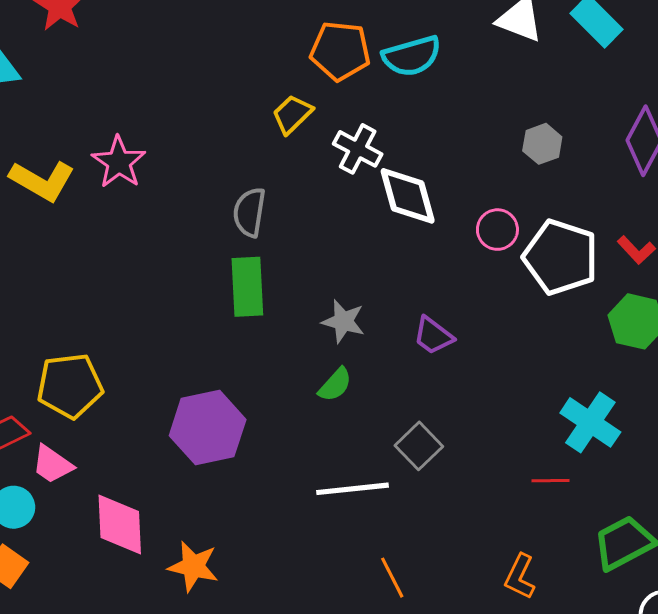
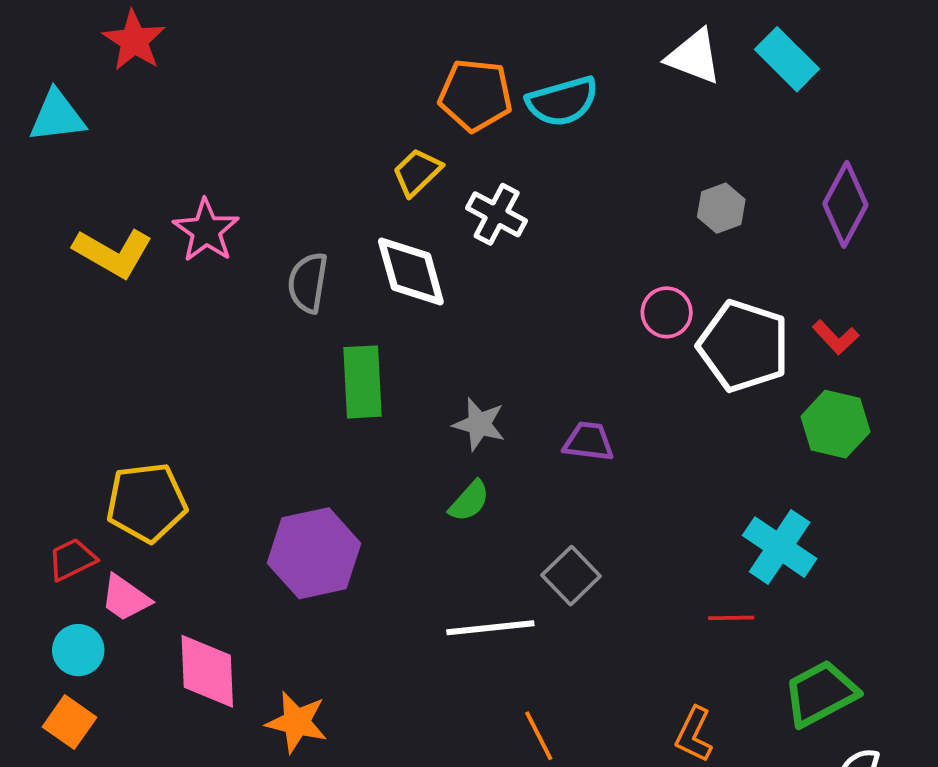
white diamond: (408, 196) -> (411, 271), moved
gray semicircle: (249, 212) -> (308, 283), moved
purple trapezoid: (433, 336) -> (588, 442), turned 150

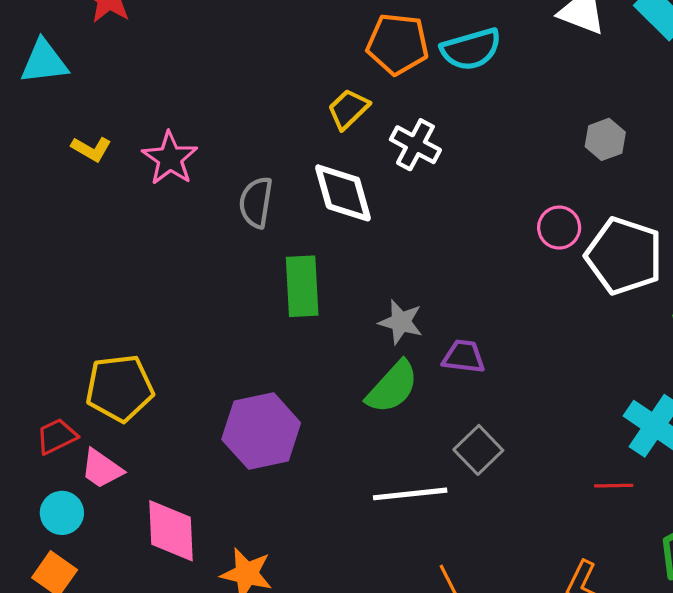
yellow L-shape: (113, 253) -> (91, 149), moved, size x0.6
purple trapezoid: (588, 442) -> (464, 357), moved
green semicircle: (469, 501) -> (392, 387), size x1.5

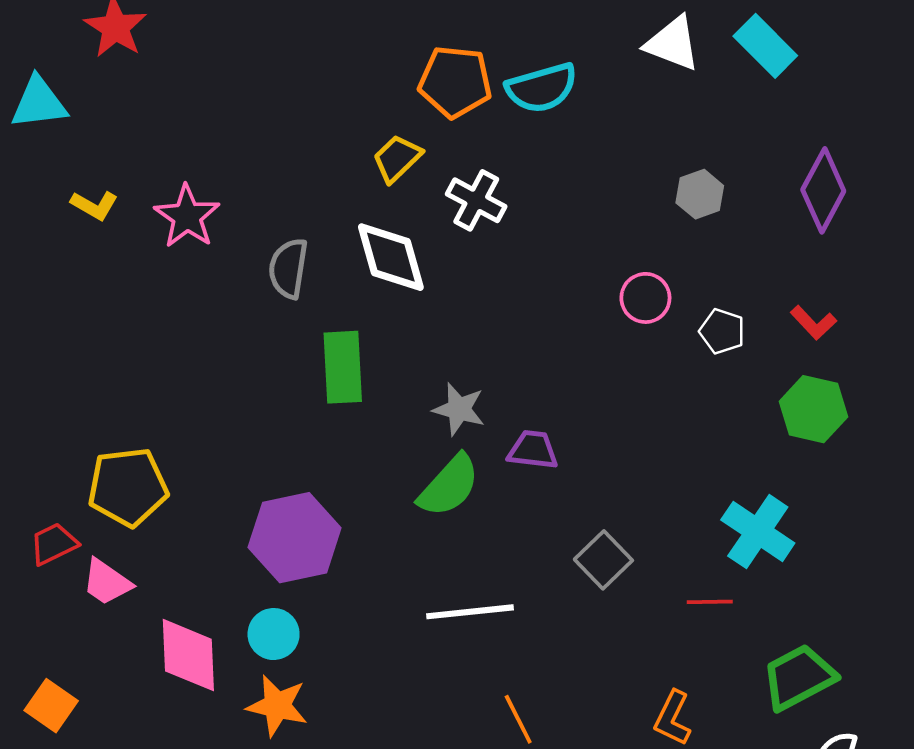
white pentagon: (624, 256) -> (722, 331), size x0.5
gray square: (478, 450) -> (603, 560), moved
cyan circle: (62, 513) -> (274, 634), moved

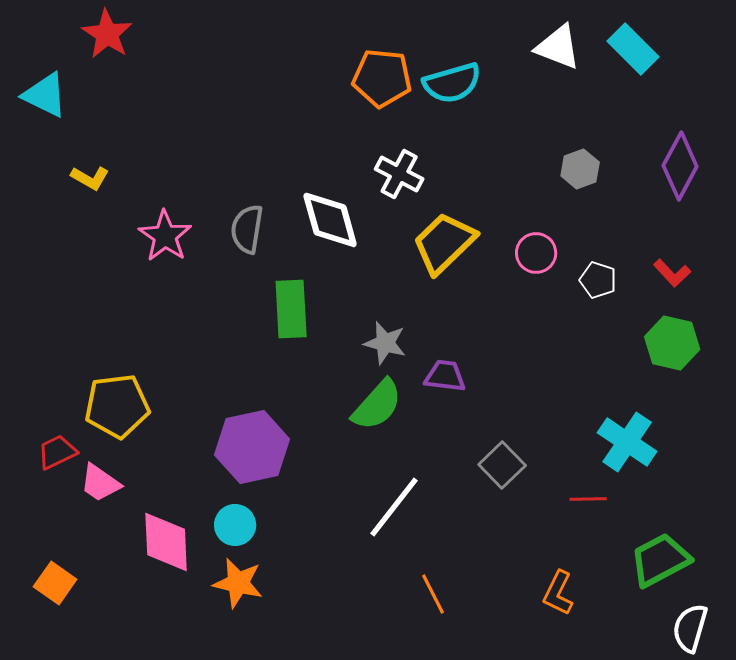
cyan triangle: (39, 103) -> (45, 95), turned 33
yellow trapezoid: (397, 158) -> (444, 243), moved, size x1.6
pink star: (187, 216) -> (165, 236), moved
white line: (470, 612) -> (394, 507), turned -46

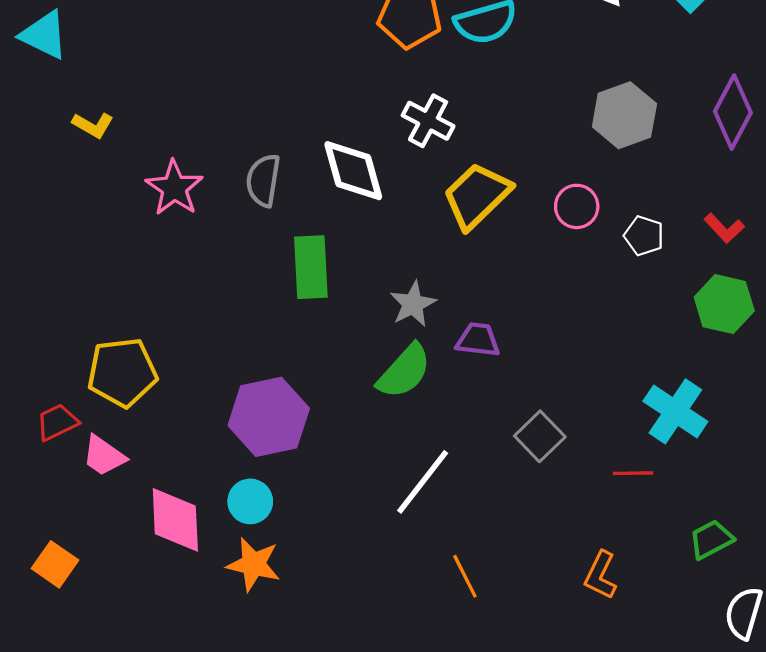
gray hexagon: (580, 169) -> (624, 115), size x1.5
gray star: (385, 343) -> (413, 304), turned 30
green trapezoid: (660, 560) -> (711, 539), size x0.7

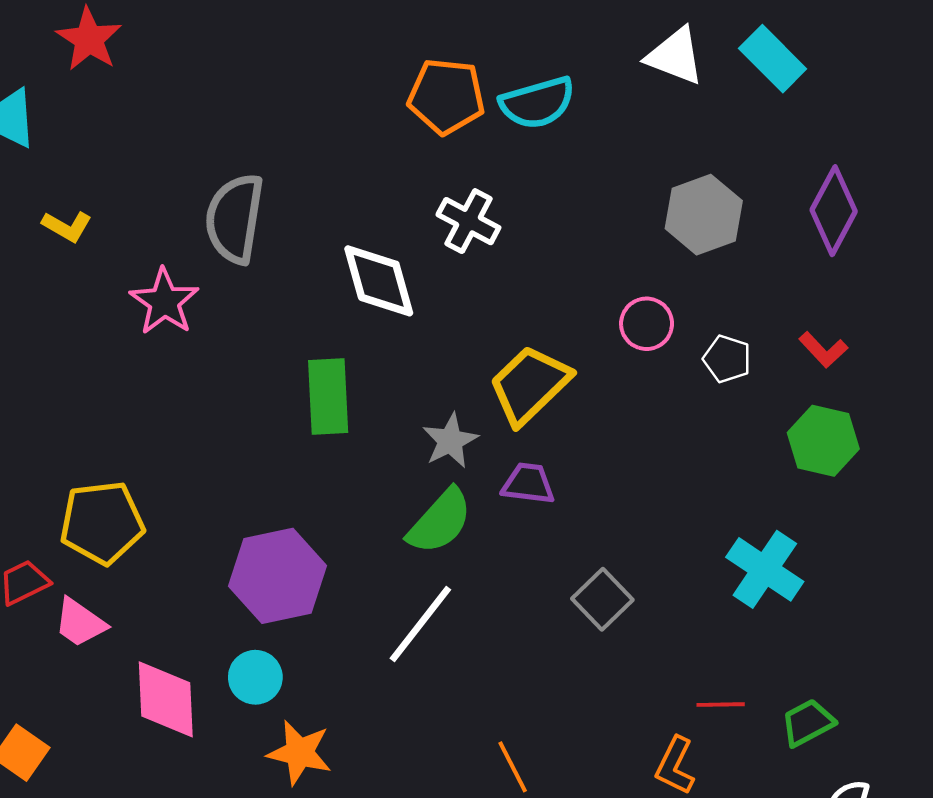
gray semicircle: (263, 180) -> (235, 218), moved, size x1.4
yellow trapezoid: (477, 196) -> (530, 385), moved
red line: (633, 473) -> (721, 705), moved
white line: (423, 482) -> (420, 624), moved
orange star: (253, 564) -> (300, 753), moved

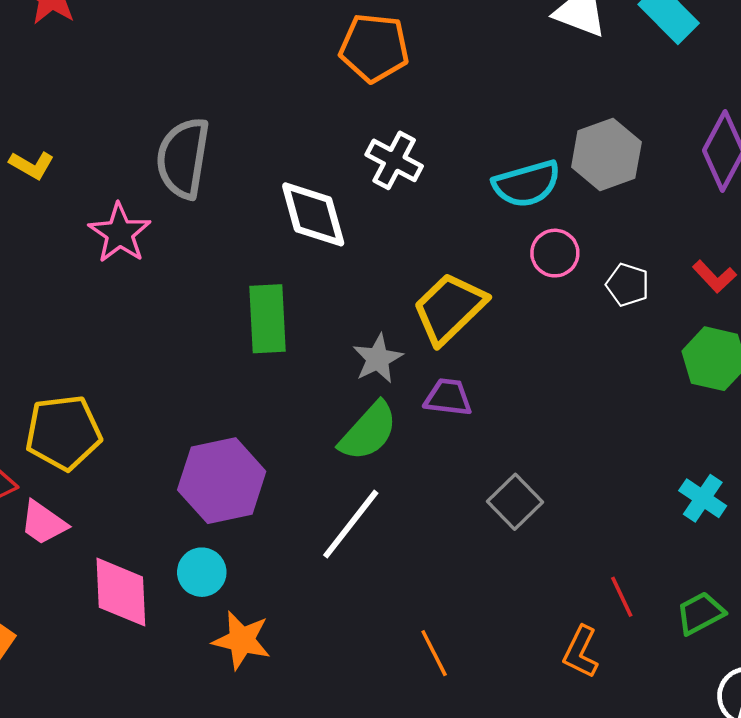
cyan semicircle: (537, 103) -> (527, 184), moved
cyan cross: (765, 569) -> (703, 498), moved, size x0.7
red line: (721, 705) -> (622, 597), turned 66

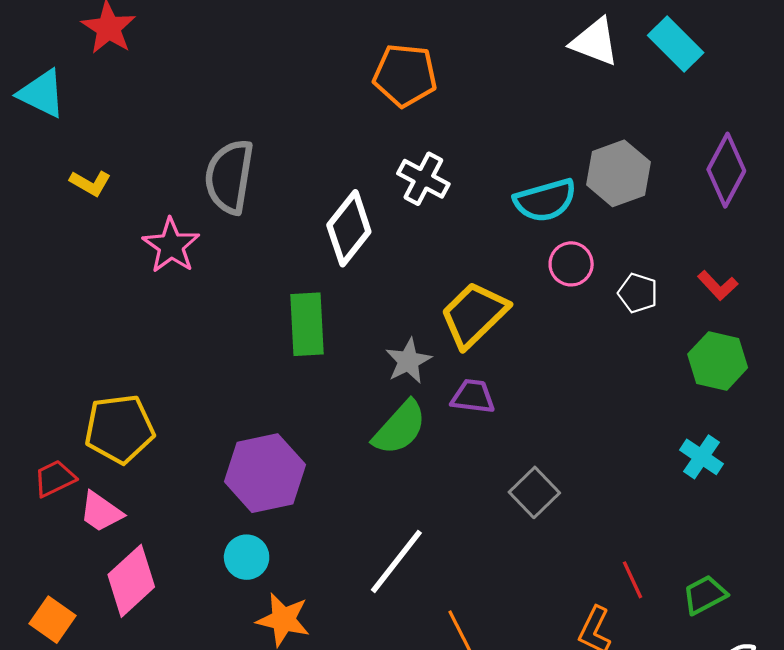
white diamond: (313, 214) -> (349, 228), turned 54
cyan cross: (703, 498) -> (701, 457), moved
white line: (351, 524) -> (396, 561), moved
pink diamond: (121, 592) -> (131, 581), moved, turned 50

